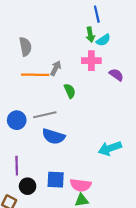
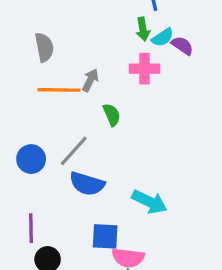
purple semicircle: (116, 75) -> (182, 46), moved
gray line: (45, 115) -> (74, 151), turned -35
cyan arrow: (110, 148) -> (149, 202), moved, turned -135
blue square: (56, 180) -> (105, 236), moved

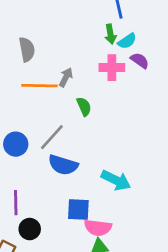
purple semicircle: (182, 46) -> (140, 61), moved

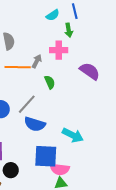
cyan semicircle: (127, 41) -> (53, 15), moved
purple semicircle: (140, 61) -> (90, 71), moved, size x1.5
pink cross: (112, 68) -> (59, 50), moved
blue square: (78, 210) -> (46, 156), size x1.4

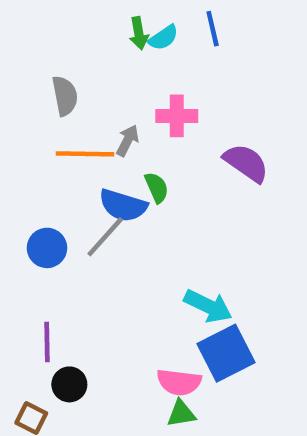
green arrow: (69, 30) -> (139, 33), moved
blue semicircle: (35, 124) -> (123, 205), moved
blue square: (46, 156) -> (226, 353), moved, turned -30

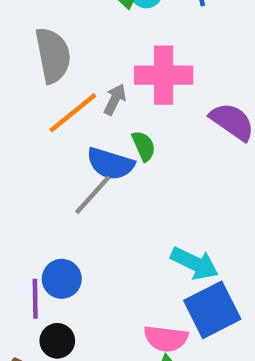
gray semicircle: (65, 96) -> (53, 55), size x1.4
pink cross: (177, 116) -> (164, 75), size x1.4
orange line: (85, 154) -> (73, 113), turned -40
blue circle: (47, 248) -> (62, 279), moved

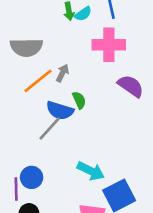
gray semicircle: (53, 55) -> (26, 47), turned 100
pink cross: (164, 75) -> (109, 45), moved
cyan arrow: (195, 263) -> (91, 171), moved

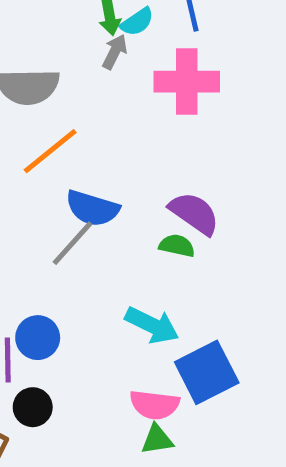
gray arrow: (62, 73) -> (115, 52), moved
purple semicircle: (131, 86) -> (194, 213), moved
green semicircle: (79, 100) -> (177, 246), moved, turned -54

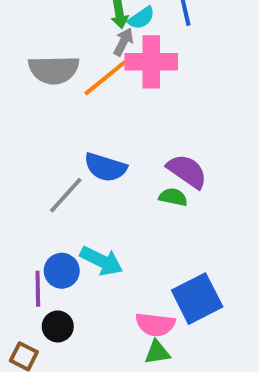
pink cross: (187, 82) -> (151, 62), moved
orange line: (50, 151) -> (105, 78), moved
gray line: (72, 243) -> (66, 195), moved
cyan arrow: (152, 325) -> (102, 261), moved

